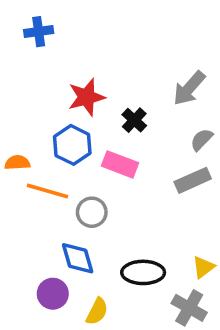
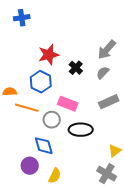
gray semicircle: (202, 140) -> (103, 73), moved
pink rectangle: (120, 164) -> (68, 104), moved
black ellipse: (143, 272) -> (81, 130), moved

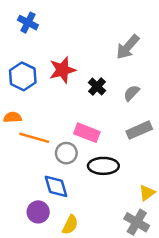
blue cross: (22, 18) -> (28, 23), turned 35
gray arrow: (107, 50) -> (128, 47), moved
blue hexagon: (41, 82) -> (23, 76), moved

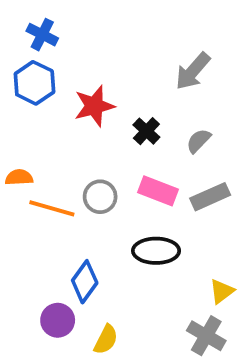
blue hexagon: (23, 76) -> (34, 83), moved
pink rectangle: (87, 133) -> (158, 191), moved
gray circle: (66, 153) -> (100, 197), moved
blue diamond: (56, 186) -> (85, 282), turned 52

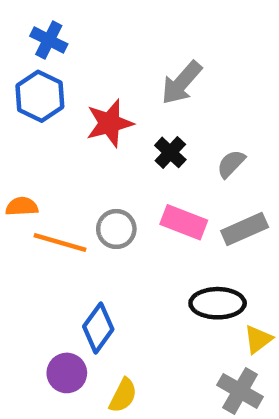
gray arrow: (193, 71) -> (182, 83), moved
black ellipse: (156, 251) -> (218, 303), moved

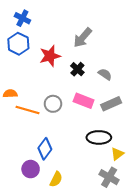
gray semicircle: (231, 164) -> (105, 74), turned 80

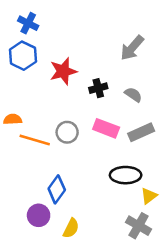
gray arrow: (83, 38) -> (132, 48), moved
black cross: (77, 69) -> (98, 88), turned 32

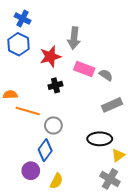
gray arrow: (132, 48) -> (74, 38), moved, turned -35
black cross: (98, 88) -> (55, 85), moved
pink rectangle: (106, 128) -> (84, 69), moved
gray circle: (67, 132) -> (53, 125), moved

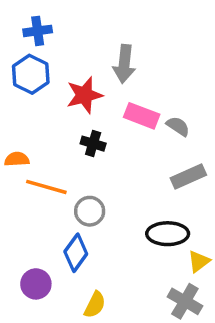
blue cross: (23, 19) -> (38, 31), turned -35
black cross: (55, 85) -> (93, 144), turned 32
purple circle: (31, 171) -> (36, 284), moved

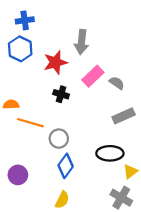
pink rectangle: (142, 116) -> (93, 76), turned -65
blue diamond: (76, 253) -> (66, 166), moved
purple circle: (36, 284) -> (18, 175), moved

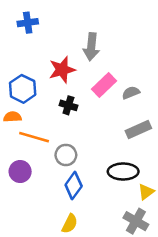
blue hexagon: (20, 49) -> (23, 89), moved
gray semicircle: (117, 83) -> (131, 93), turned -56
purple circle: (18, 175) -> (20, 172), moved

